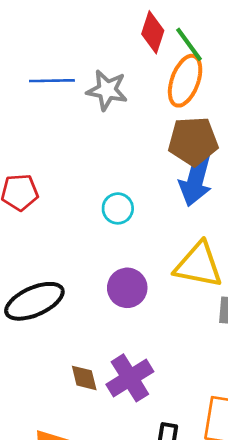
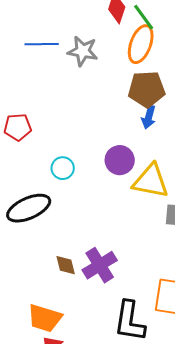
blue arrow: (196, 179) -> (149, 117), size x0.6
cyan circle: (118, 208) -> (63, 168), moved
purple circle: (127, 288) -> (120, 160), moved

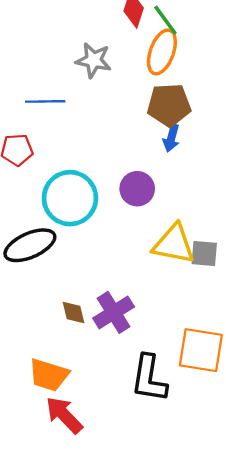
blue line: (42, 44) -> (45, 101), moved
cyan circle: (63, 168) -> (70, 198), size x2.0
yellow triangle: (151, 181) -> (174, 244), moved

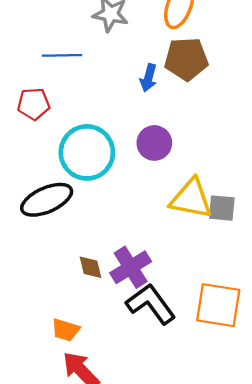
blue arrow: (171, 138) -> (148, 78), moved
orange trapezoid: (49, 375) -> (66, 330), size x0.7
black L-shape: (149, 378) -> (151, 304), moved, turned 135

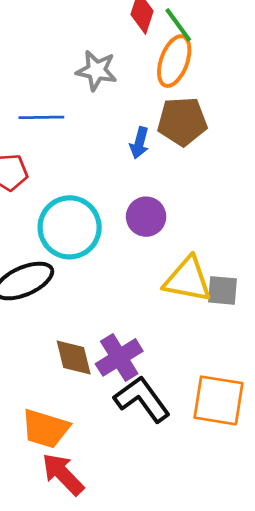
brown diamond: (90, 267) -> (74, 357), size x1.4
orange trapezoid: (66, 330) -> (45, 429), size x1.5

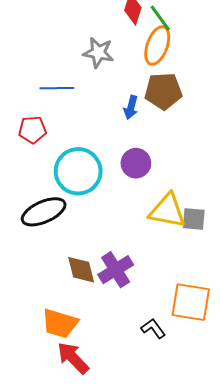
black L-shape: (142, 399) -> (153, 329), moved, size x0.6

